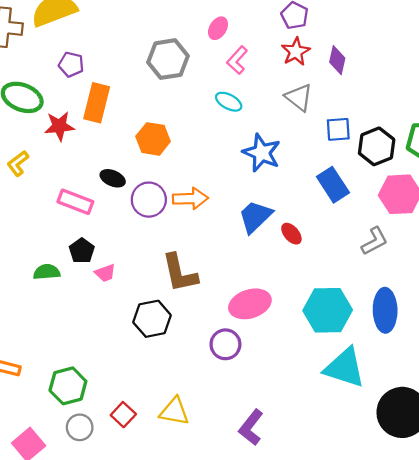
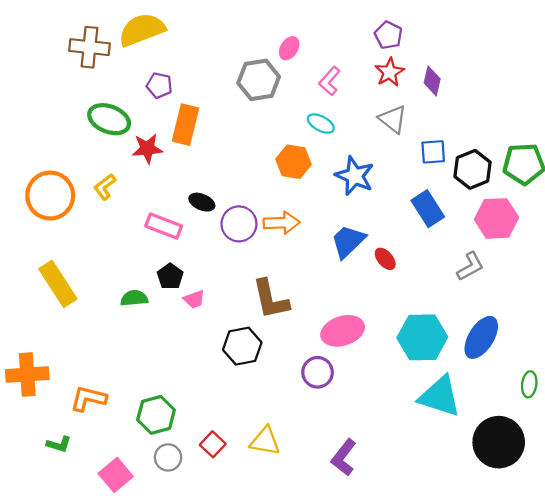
pink ellipse: (218, 28) -> (289, 48), moved
orange hexagon: (153, 139) -> (294, 162), moved
blue ellipse: (385, 310) -> (481, 337), turned 33

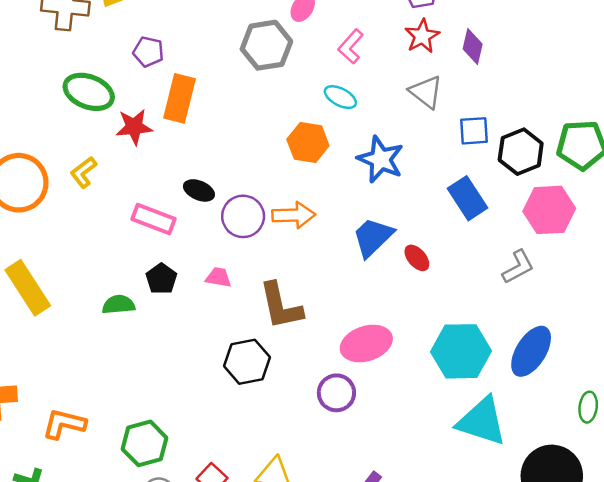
pink trapezoid: (194, 299) -> (218, 277), moved, turned -150

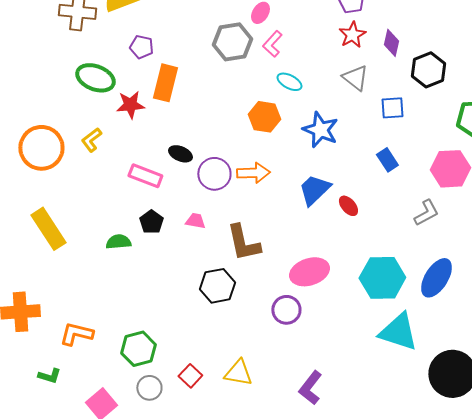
pink L-shape: (351, 46) -> (272, 44), moved
black hexagon: (521, 152) -> (428, 70), moved
blue rectangle: (467, 198) -> (387, 160), size x0.7

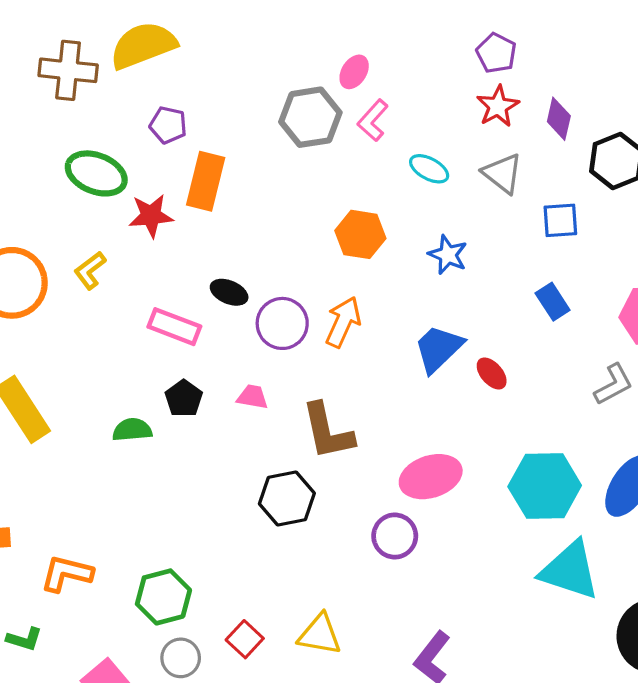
cyan ellipse: (289, 82) -> (429, 169), moved
blue star: (320, 130) -> (448, 255), size x0.7
orange arrow: (253, 173) -> (343, 322), turned -64

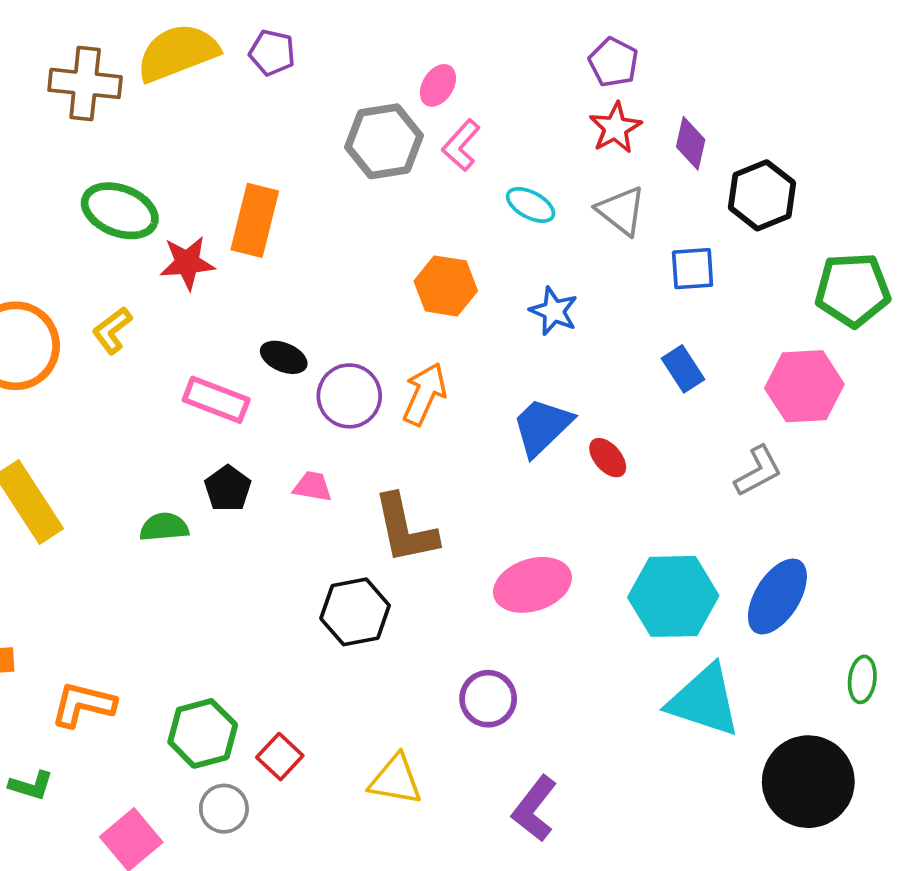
purple pentagon: (168, 125) -> (272, 53), moved
purple circle: (395, 536) -> (488, 699), moved
red square: (245, 639) -> (280, 757), moved

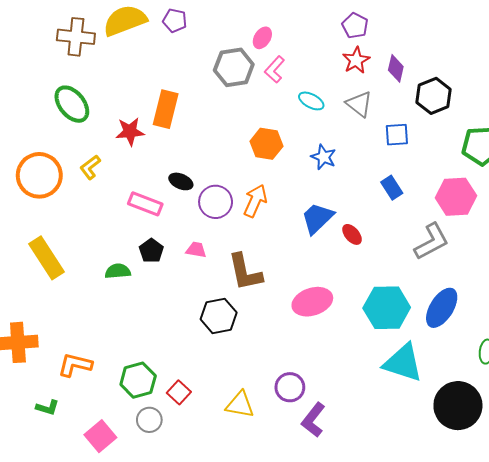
green ellipse: (120, 211) -> (72, 104), moved, turned 30
gray L-shape: (758, 471) -> (431, 242), size x1.4
purple circle: (488, 699) -> (290, 387), moved

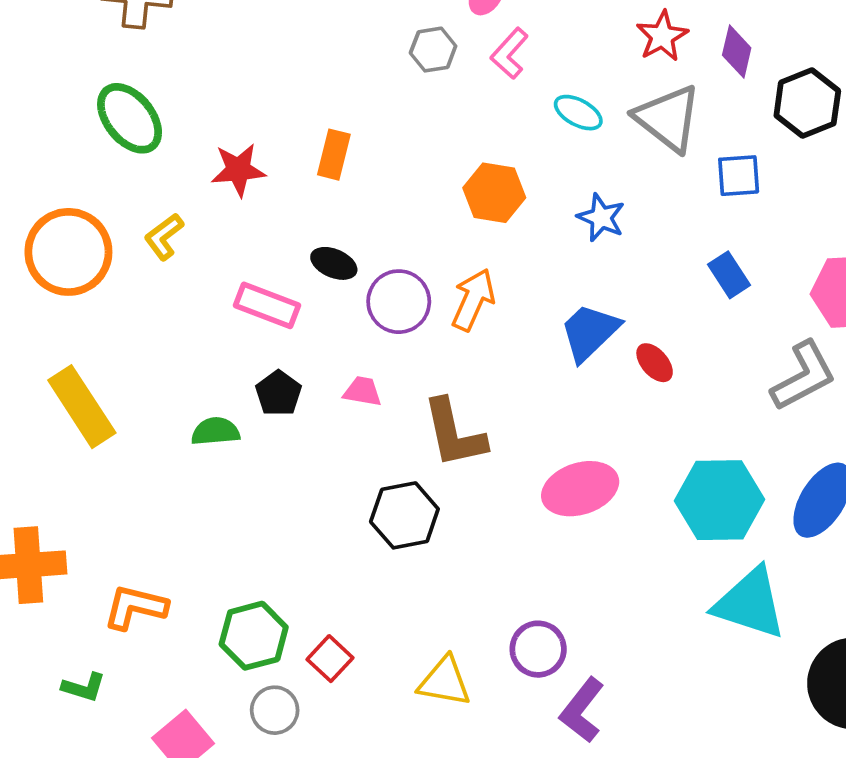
gray hexagon: (234, 67) -> (433, 50), size x0.6
gray triangle: (359, 104) -> (668, 118), size x1.4
orange rectangle: (166, 109) -> (334, 155), moved, size x0.7

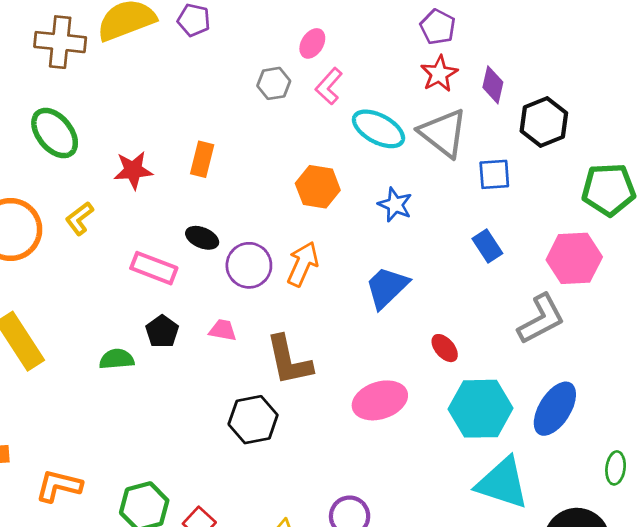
cyan ellipse: (578, 113) -> (378, 129), size x1.5
red ellipse: (655, 363) -> (445, 348), moved

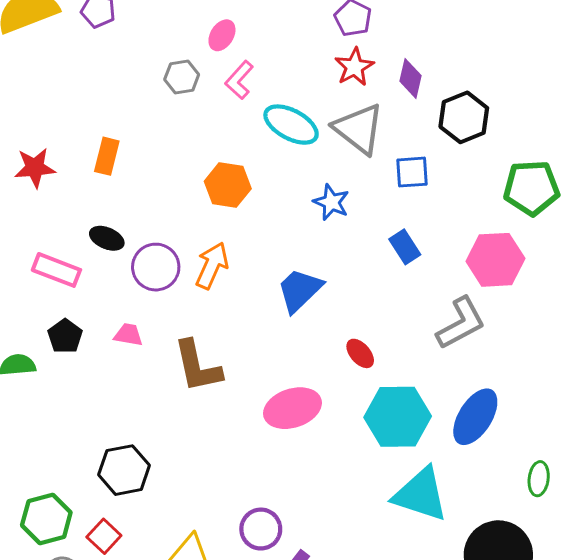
blue star: (395, 205) -> (331, 202), moved
black hexagon: (253, 420) -> (124, 470), moved

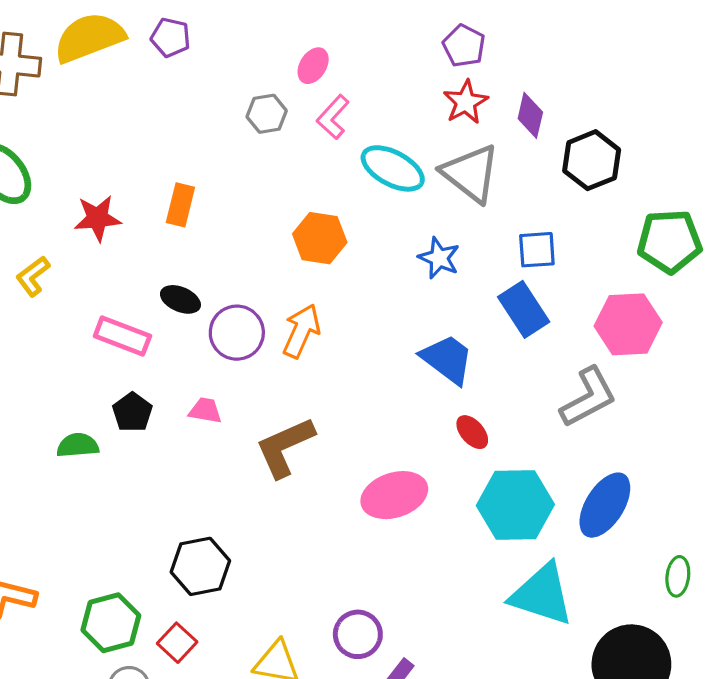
blue square: (412, 172) -> (537, 250), moved
blue rectangle: (405, 247) -> (524, 309), size x1.4
blue trapezoid: (300, 290) -> (447, 359), moved, turned 81
brown L-shape: (197, 366) -> (285, 447), turned 78

